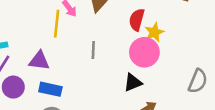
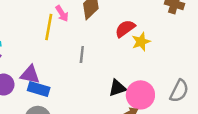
red semicircle: (137, 20) -> (125, 29), turned 35
pink circle: (144, 52) -> (140, 95), moved
purple triangle: (39, 61) -> (30, 75), moved

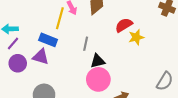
black triangle: (117, 88) -> (98, 61), moved
blue rectangle: (39, 89) -> (48, 40), moved
pink circle: (140, 95) -> (98, 79), moved

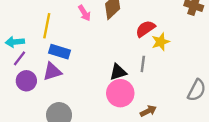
yellow line: (60, 18) -> (47, 26), moved
gray line: (86, 44) -> (143, 64), moved
purple triangle: (41, 57) -> (52, 72), turned -30

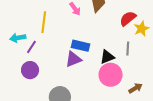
blue rectangle: (59, 52) -> (81, 46), moved
purple line: (19, 58) -> (31, 47), moved
purple triangle: (52, 72) -> (73, 59), moved

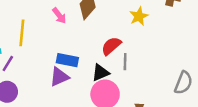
red semicircle: (128, 18) -> (111, 46), moved
yellow star: (142, 29) -> (139, 16), moved

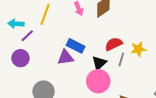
yellow star: (139, 16) -> (138, 49), moved
black triangle: (100, 73) -> (99, 63), turned -35

